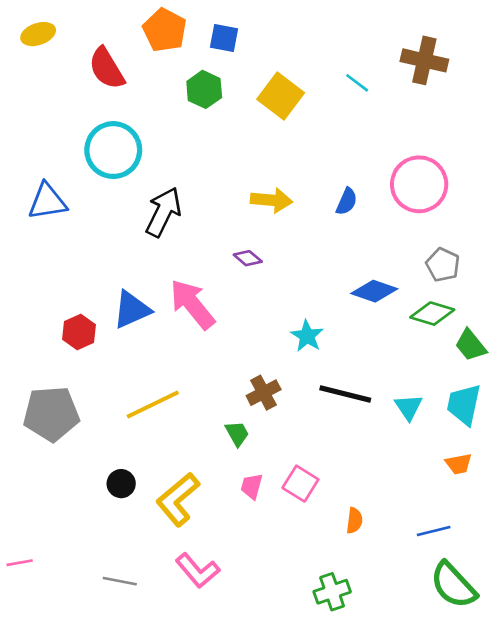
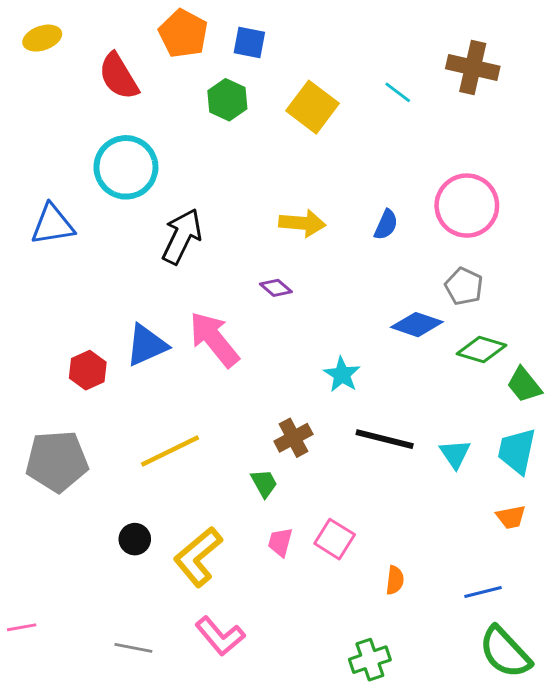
gray pentagon: (443, 265) -> (464, 286), moved

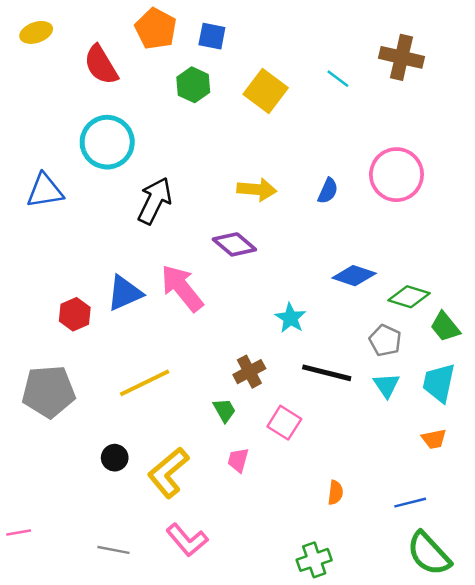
gray pentagon: (464, 286) -> (385, 340), moved
purple diamond: (276, 288) -> (234, 244), size x1.6
pink square: (335, 539) -> (284, 423), moved

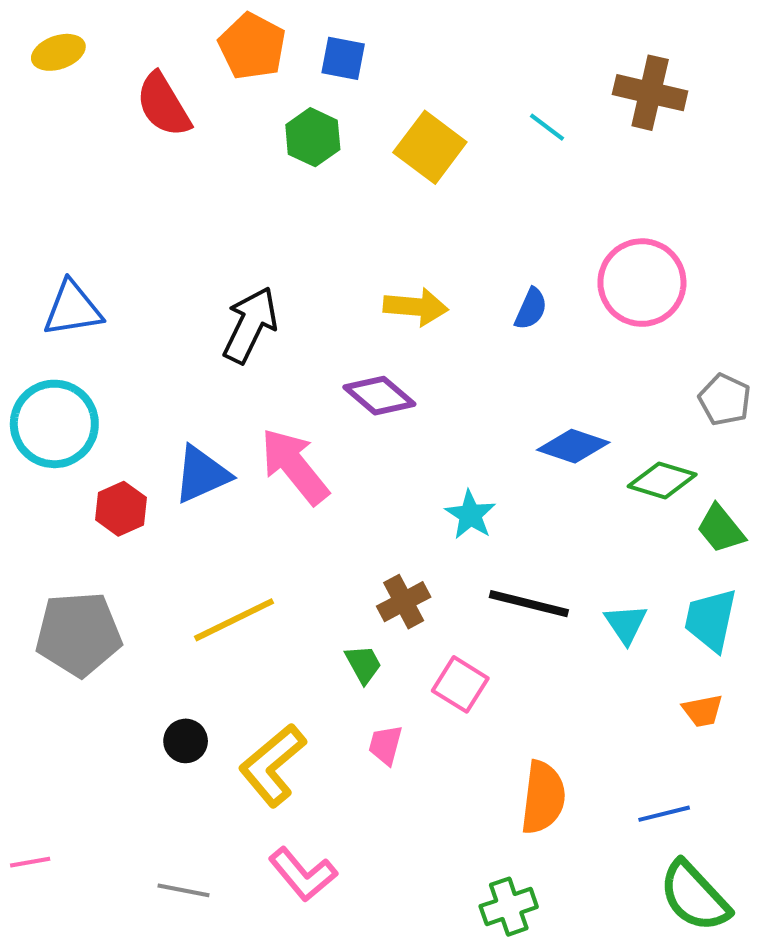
cyan circle: (107, 142) -> (54, 424), moved
gray pentagon: (385, 340) -> (725, 400), moved
orange semicircle: (335, 493) -> (543, 797), size x1.8

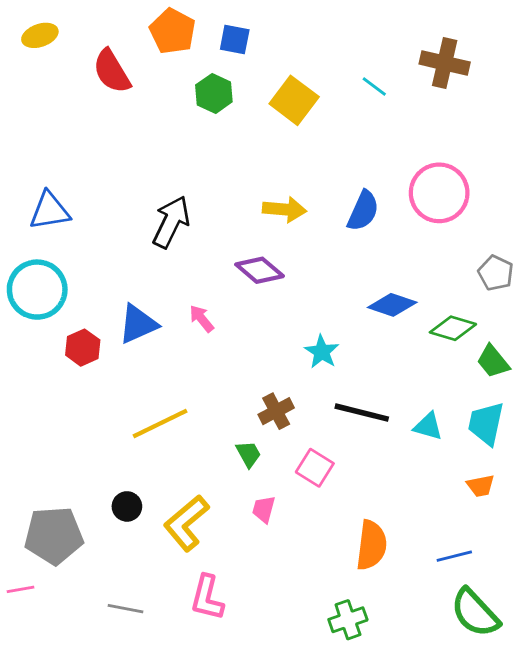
blue semicircle: (531, 309) -> (363, 211), size x1.4
pink arrow: (295, 466) -> (202, 319), size x0.5
cyan triangle: (626, 624) -> (428, 426), turned -40
gray pentagon: (79, 634) -> (54, 535), moved
pink L-shape: (303, 874) -> (207, 598), turned 54

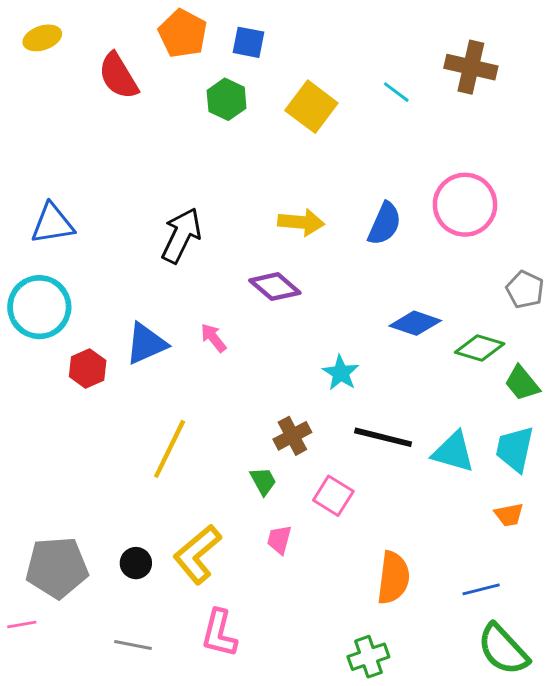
yellow line: (160, 424) -> (170, 449), turned -38
cyan triangle: (428, 426) -> (453, 452), size x1.4
black circle: (127, 506) -> (136, 563), moved

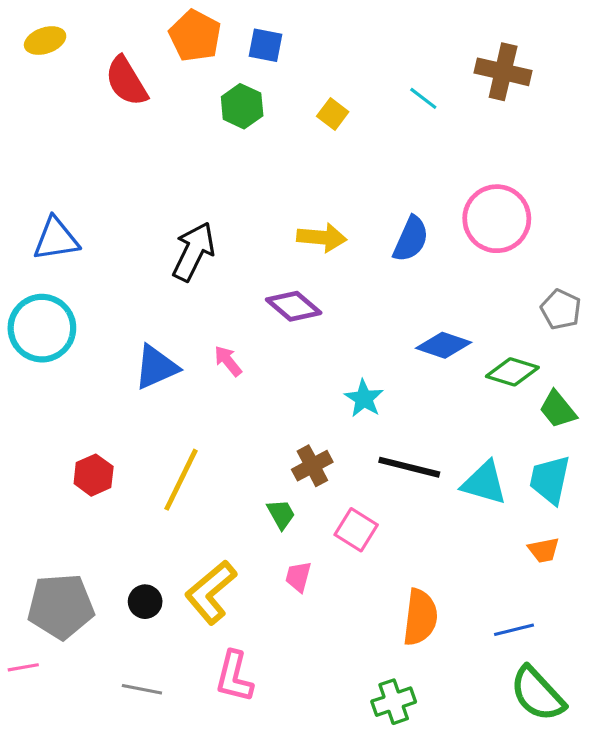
yellow square: (311, 107) -> (333, 114), size x0.6
red hexagon: (88, 369) -> (94, 475), moved

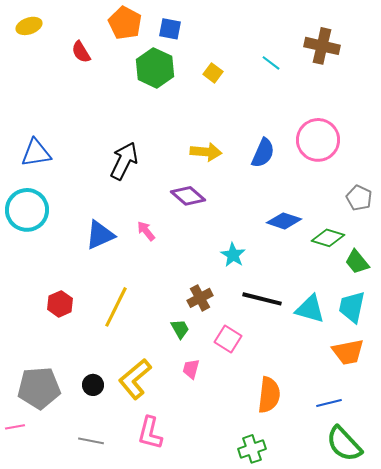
red semicircle: (126, 81) -> (81, 52), size x0.7
green hexagon: (242, 106) -> (155, 68), size x1.4
orange trapezoid: (544, 550) -> (348, 352), size x1.6

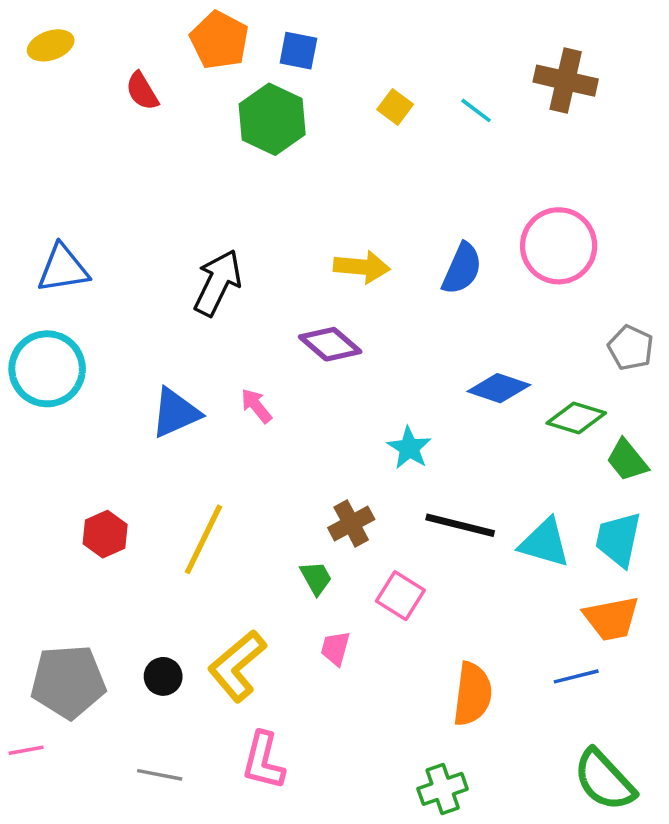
yellow square: (213, 73) -> (395, 107), moved
blue line: (329, 403) -> (576, 676), moved

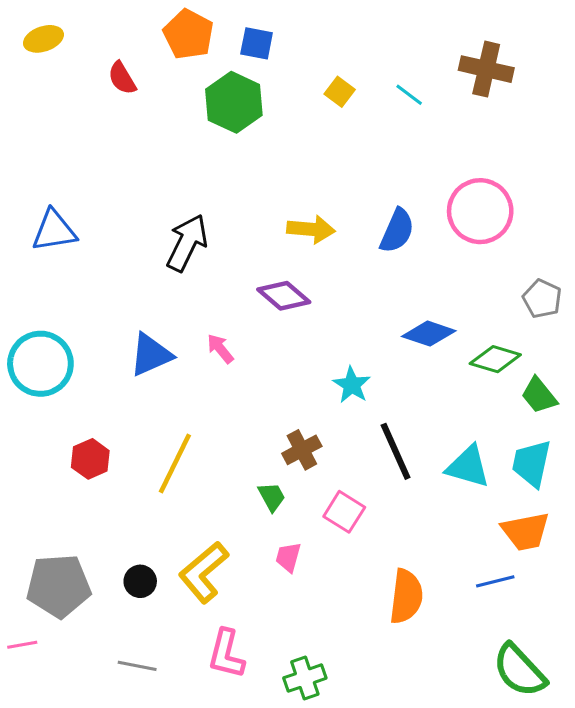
cyan circle: (47, 369) -> (40, 364), moved
black line: (460, 525) -> (396, 451), turned 52
green cross: (443, 789) -> (305, 678), moved

